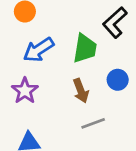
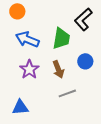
blue arrow: (39, 50) -> (27, 39), turned 55
purple star: (25, 91) -> (29, 69), moved

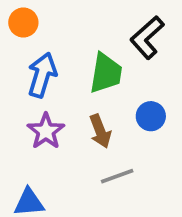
blue arrow: (27, 39) -> (42, 75), turned 85

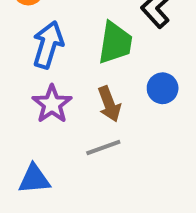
gray line: (117, 176) -> (103, 147), moved

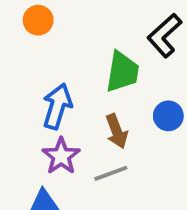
blue arrow: (48, 45) -> (57, 106), moved
purple star: (52, 104) -> (61, 156), moved

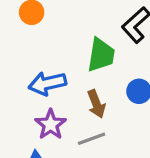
blue arrow: (57, 106) -> (47, 83), turned -120

